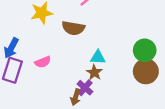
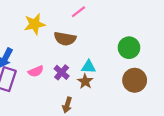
green circle: (145, 50) -> (129, 48), moved
purple cross: (85, 88) -> (62, 72), moved

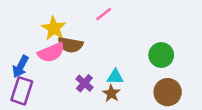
yellow star: (35, 24) -> (54, 28), turned -30
brown semicircle: (65, 39) -> (70, 45), moved
pink semicircle: (36, 71) -> (51, 52), moved, size x1.5

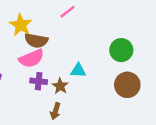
pink semicircle: (51, 52) -> (31, 58), moved
purple cross: (84, 83) -> (39, 81), moved, turned -35
brown star: (111, 93) -> (60, 86), moved

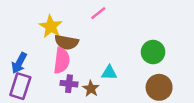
pink semicircle: (31, 58) -> (62, 61), turned -60

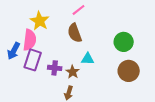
brown semicircle: (67, 42) -> (75, 33), moved, turned 60
pink semicircle: (62, 61) -> (30, 40), moved
purple rectangle: (20, 86) -> (33, 60), moved

